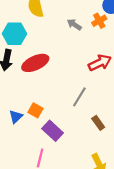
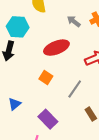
red ellipse: (35, 63) -> (56, 48), moved
orange square: (36, 110) -> (46, 77), moved

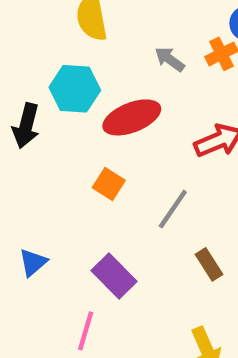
cyan hexagon: (18, 27) -> (75, 89), moved
blue triangle: (15, 104) -> (33, 263), moved

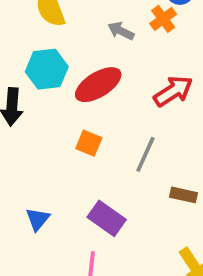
brown rectangle: (209, 264) -> (184, 195), turned -35

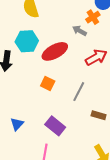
gray arrow: (121, 31) -> (79, 31), moved

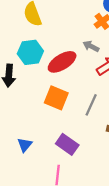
gray arrow: (79, 31) -> (91, 46), moved
orange square: (48, 84) -> (56, 98), size x1.5

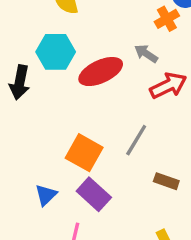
orange square: (56, 98) -> (84, 153), moved
blue triangle: (25, 145) -> (46, 195), moved

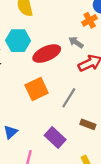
orange square: (84, 153) -> (37, 89), moved, turned 35
purple rectangle: (94, 194) -> (55, 137), moved

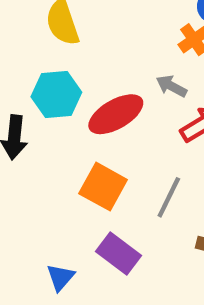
orange square: (37, 89) -> (103, 187), turned -30
purple rectangle: (55, 137) -> (119, 254), moved

